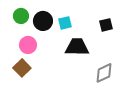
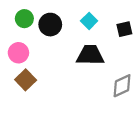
cyan square: (65, 23) -> (89, 21), moved, turned -32
pink circle: (28, 45) -> (18, 53), moved

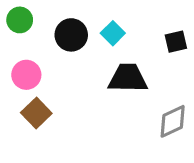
green circle: (24, 19) -> (20, 20), moved
cyan square: (89, 21) -> (113, 33), moved

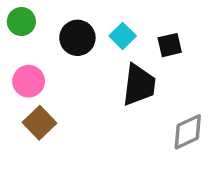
black square: (176, 42) -> (170, 45), moved
black trapezoid: (128, 78) -> (139, 85), turned 96

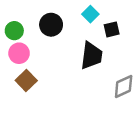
green circle: (21, 22) -> (14, 31), moved
cyan square: (123, 36) -> (90, 14), moved

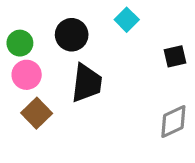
black square: (112, 29) -> (175, 56), moved
black trapezoid: (91, 56) -> (87, 83), moved

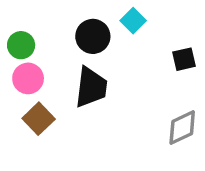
black circle: (72, 35) -> (93, 36), moved

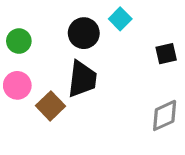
pink circle: (28, 78) -> (17, 85), moved
brown square: (39, 119) -> (51, 106), moved

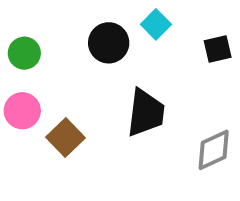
black square: (166, 54) -> (218, 49), moved
black trapezoid: (82, 79) -> (146, 113), moved

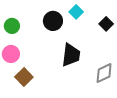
black square: (218, 49) -> (106, 24), turned -32
brown square: (65, 137) -> (24, 77), moved

